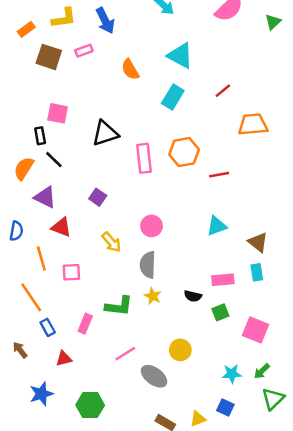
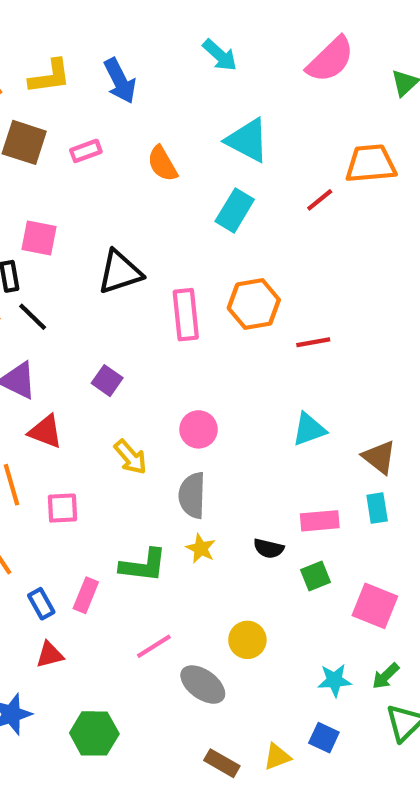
pink rectangle: (84, 51) -> (86, 151), moved
orange trapezoid: (253, 125) -> (371, 164), moved
blue rectangle: (48, 327) -> (41, 604), moved

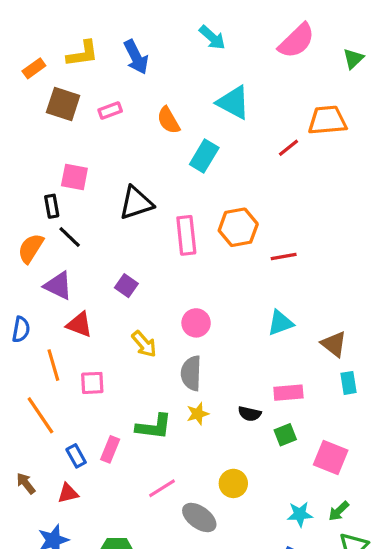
cyan rectangle: (235, 210) -> (204, 156), moved
cyan rectangle: (377, 508) -> (348, 383), moved
yellow star: (201, 548) -> (198, 414), turned 30
red triangle: (50, 655) -> (68, 493), moved

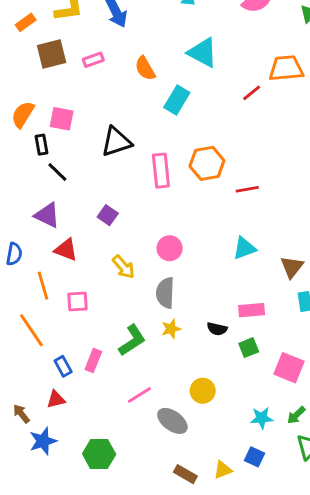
brown square: (63, 104) -> (52, 54), turned -32
orange semicircle: (31, 248) -> (23, 114), moved
brown triangle: (334, 344) -> (292, 267), turned 30
green L-shape: (154, 427) -> (132, 340), turned -40
brown arrow: (26, 483) -> (21, 414), moved

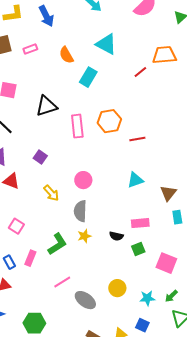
pink square: (77, 301) -> (16, 226), moved, turned 35
yellow circle: (203, 391) -> (117, 288), moved

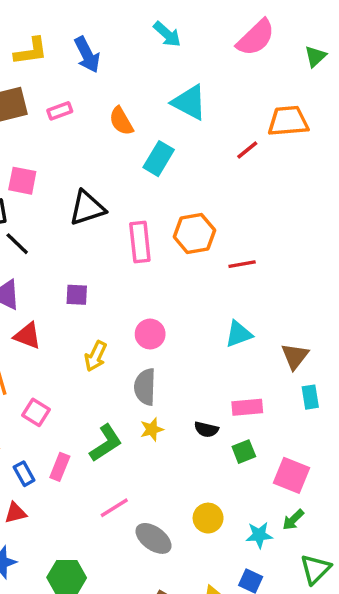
purple square: (40, 157) -> (77, 295), turned -32
yellow arrow: (51, 193) -> (96, 356), turned 66
green arrow: (171, 296) -> (293, 520), moved

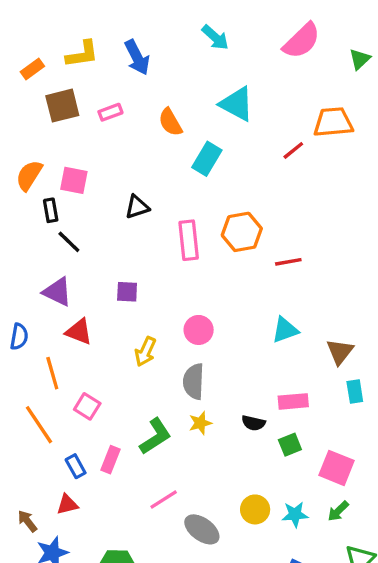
black triangle: (87, 208) -> (137, 207), size x0.7
cyan star: (259, 535) -> (295, 514), moved

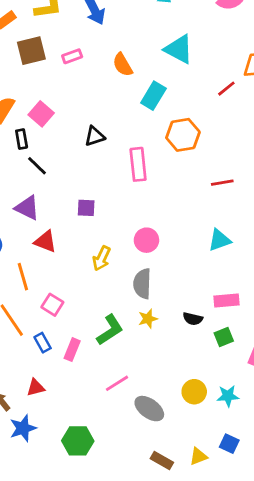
pink square: (74, 180) -> (41, 114), turned 30
orange hexagon: (242, 232) -> (183, 135), moved
blue rectangle: (76, 466) -> (43, 343), moved

